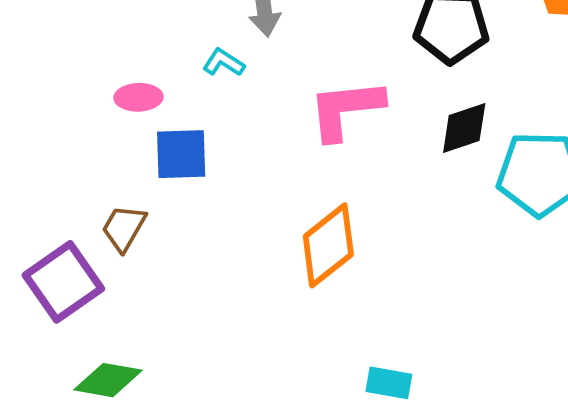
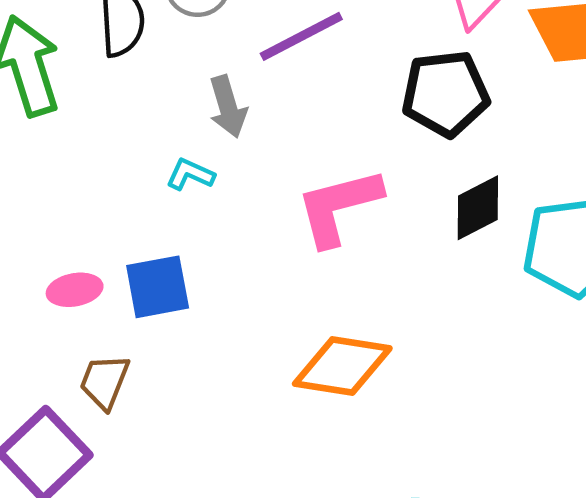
pink ellipse: (138, 97) -> (75, 290), moved
orange diamond: (328, 245) -> (342, 366), turned 56

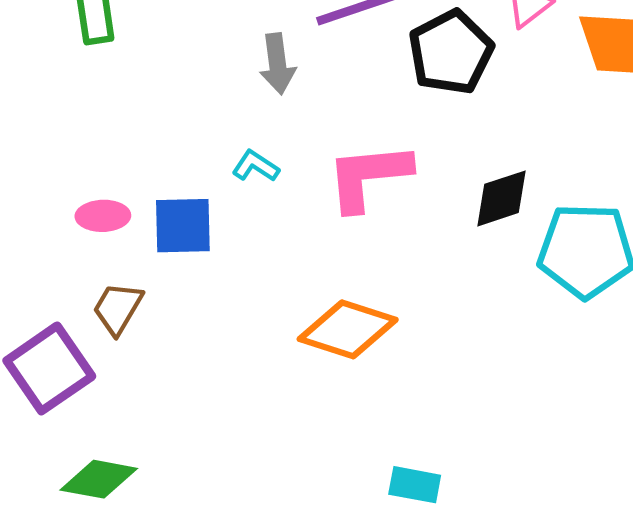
black pentagon: (445, 94) -> (451, 52), moved, turned -30
cyan L-shape: (190, 174) -> (256, 166), moved

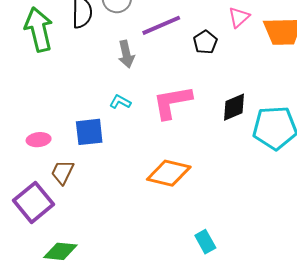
black pentagon: (451, 52) -> (205, 42), size x0.6
pink ellipse: (103, 216) -> (39, 140), moved
cyan rectangle: (415, 485) -> (205, 242), turned 55

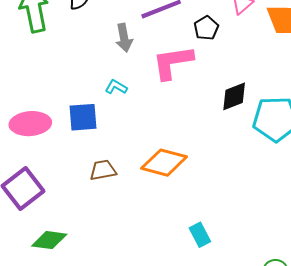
pink L-shape: (172, 102) -> (173, 62), moved
pink ellipse: (39, 140) -> (30, 124), size x1.6
brown trapezoid: (63, 172) -> (103, 170), moved, turned 52

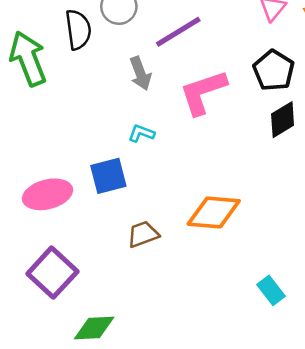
black pentagon: (206, 28) -> (274, 70), moved, size x1.4

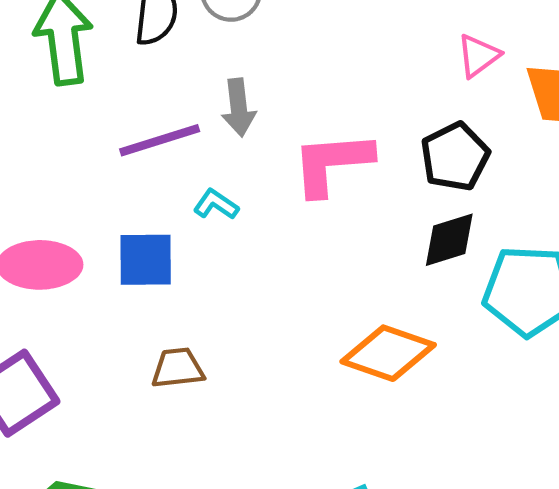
purple line: (178, 32) -> (160, 140), moved
orange diamond: (214, 212) -> (388, 353), moved

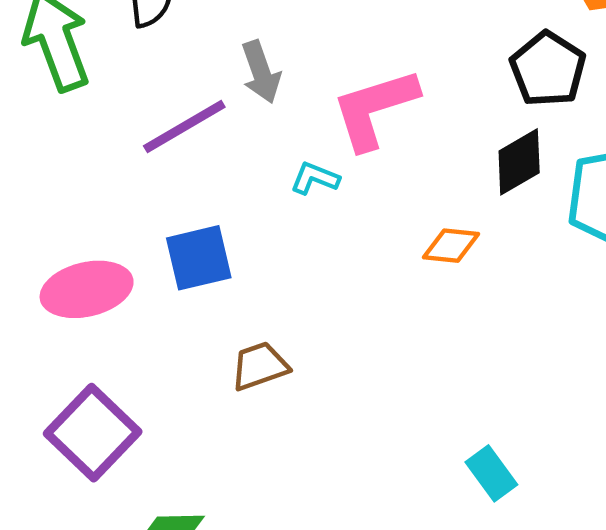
black pentagon: (455, 157) -> (548, 69), moved
cyan L-shape: (216, 204) -> (315, 178), moved
orange diamond: (388, 353) -> (451, 246), moved, size x0.6

